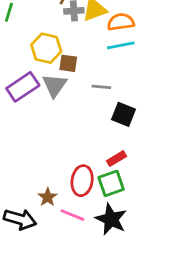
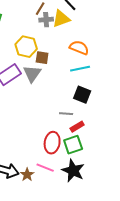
orange semicircle: (121, 22) -> (79, 48), moved, turned 30
cyan line: (121, 45) -> (80, 69), moved
gray line: (101, 87) -> (66, 114), moved
brown star: (48, 197) -> (27, 175), moved

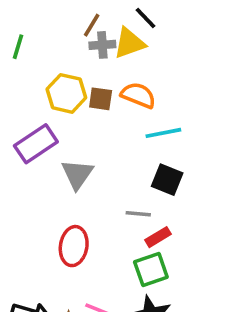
orange semicircle: (79, 48) -> (138, 95), moved
brown square: (42, 58) -> (101, 99), moved
gray triangle: (32, 74) -> (77, 174), moved
red ellipse: (52, 143) -> (74, 246), moved

